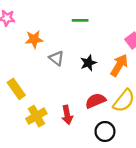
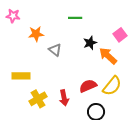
black star: (88, 63) -> (90, 43), moved
orange arrow: (119, 65) -> (108, 56), turned -78
yellow rectangle: (16, 89) -> (21, 76), turned -54

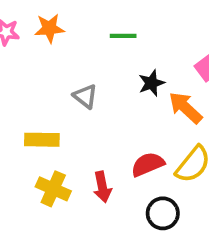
orange star: (36, 34) -> (49, 28), moved
yellow rectangle: (21, 76) -> (42, 140), moved
yellow cross: (38, 99) -> (53, 189), turned -36

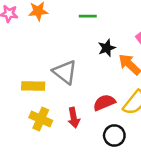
gray triangle: (85, 96) -> (65, 72), moved, size x1.5

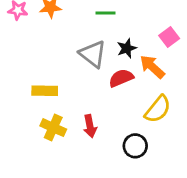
gray triangle: (65, 72) -> (93, 54), moved
red semicircle: (104, 103) -> (121, 78), moved

